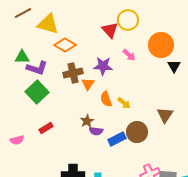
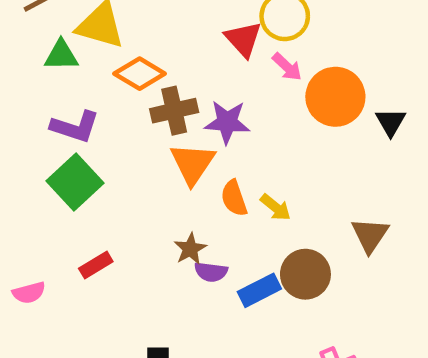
orange circle: (161, 45) -> (335, 97), moved
pink arrow: (129, 55) -> (287, 67), moved
green triangle: (22, 57) -> (61, 55), moved
brown cross: (73, 73) -> (174, 111), moved
orange triangle: (88, 84) -> (193, 164), size x1.5

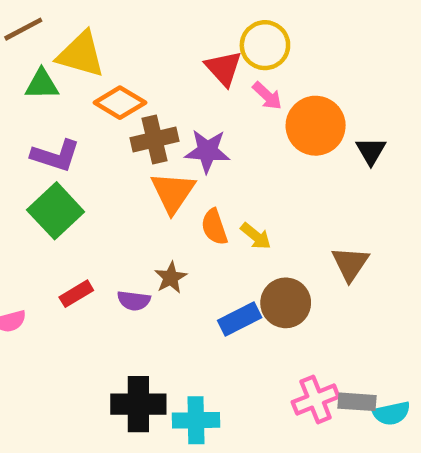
purple semicircle: (211, 272) -> (134, 301), moved

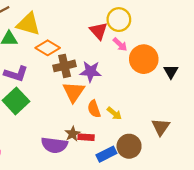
red rectangle: (76, 294) -> (86, 137), moved, turned 35
purple semicircle: (134, 301) -> (54, 145), size x1.6

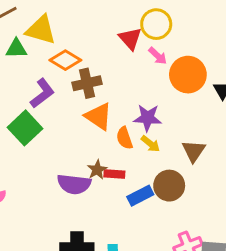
purple star: (91, 72) -> (148, 118), moved
purple L-shape: (16, 74) -> (42, 93), moved, turned -55
orange triangle: (74, 92) -> (99, 116), turned -30
brown triangle: (161, 127) -> (194, 151), moved

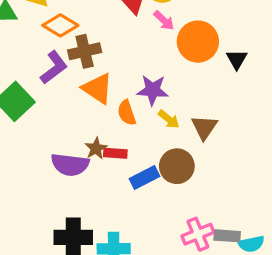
purple L-shape: (42, 93) -> (54, 67), moved
yellow arrow: (150, 144) -> (169, 119), moved

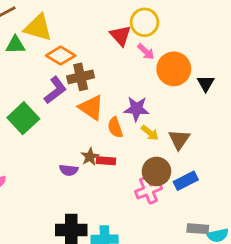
purple semicircle: (70, 165) -> (69, 170), size x0.6
blue rectangle: (144, 178) -> (186, 181), moved
pink cross: (198, 234) -> (148, 190), moved

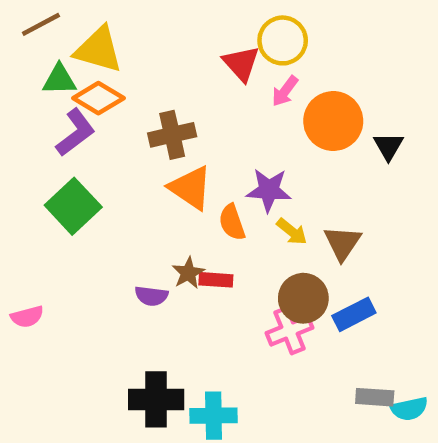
pink arrow: (146, 52) -> (285, 91), turned 84
orange diamond: (61, 56) -> (98, 98), moved
purple L-shape: (55, 90) -> (75, 133), moved

